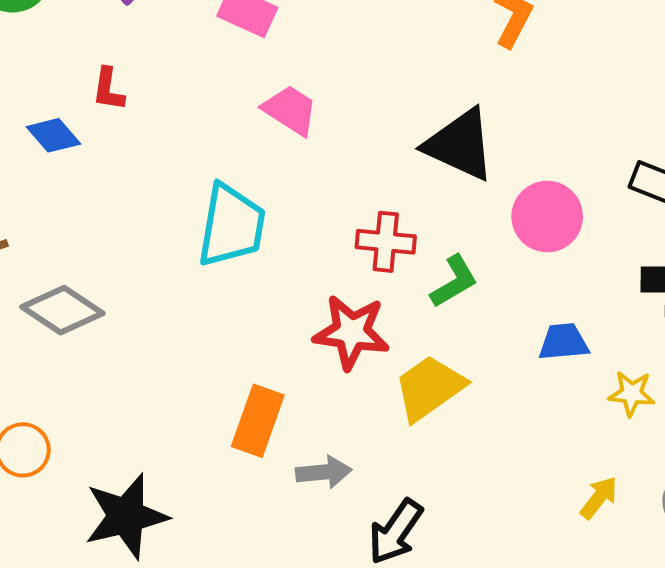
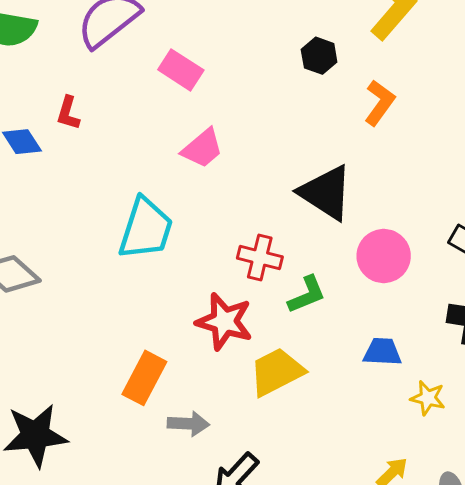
pink trapezoid: (290, 110) -> (202, 148), turned 99

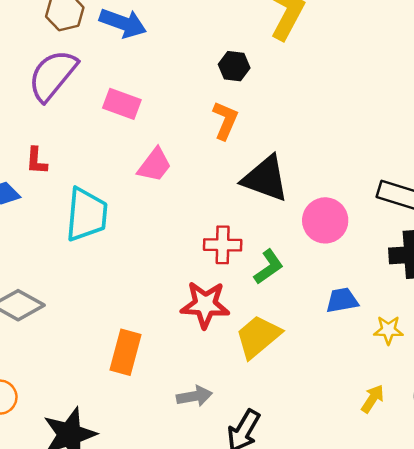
orange L-shape: (380, 103) -> (225, 120), moved
cyan trapezoid: (146, 229) -> (87, 215), moved
orange rectangle: (144, 378) -> (126, 352), moved

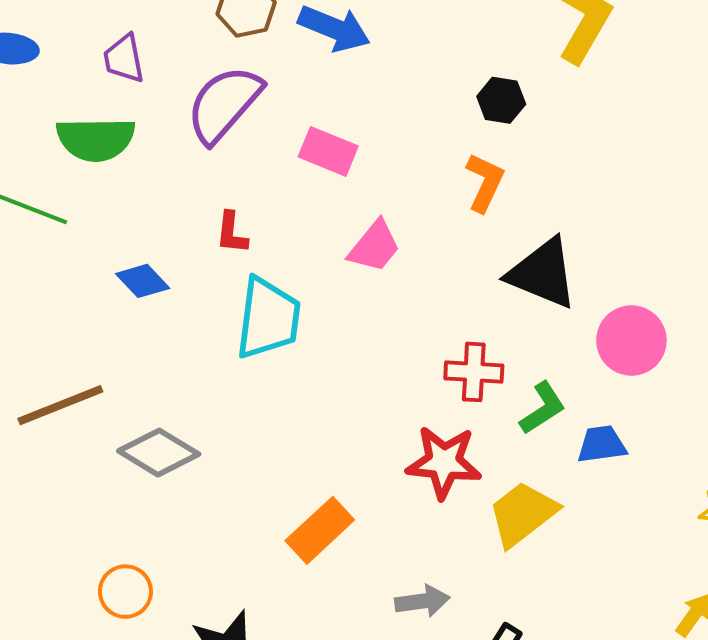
red L-shape: (36, 161) -> (232, 233), moved
blue trapezoid: (342, 300) -> (602, 444), moved
orange rectangle: (126, 352) -> (320, 530), turned 30

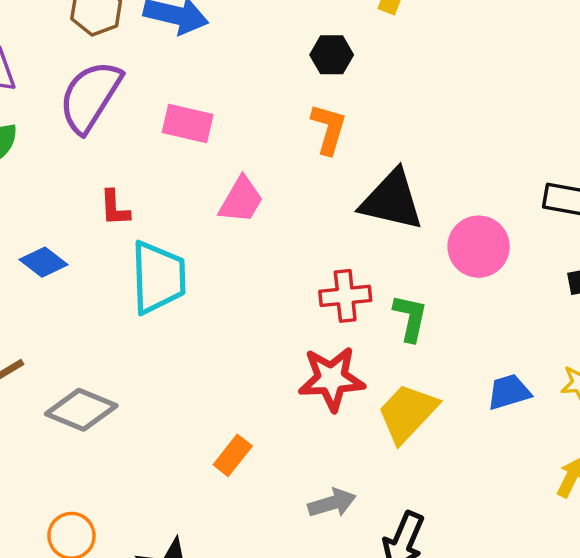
green L-shape: (543, 408) -> (410, 318), turned -36
blue trapezoid: (602, 444) -> (509, 392), moved
orange rectangle: (320, 530) -> (233, 455), size x0.7

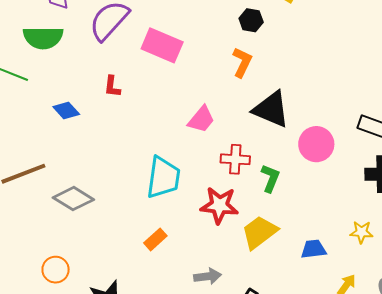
pink rectangle: (188, 123) -> (162, 45), size x1.4
pink trapezoid: (241, 200) -> (201, 119), moved
cyan trapezoid: (158, 277) -> (163, 177), moved
blue trapezoid: (509, 392) -> (313, 249), moved

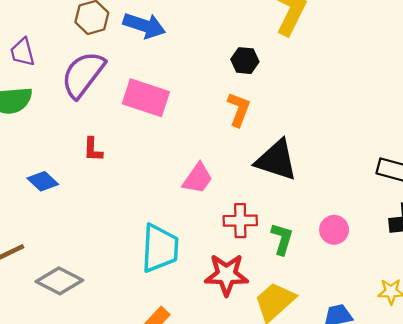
pink circle: (316, 144) -> (334, 230), moved, size x0.7

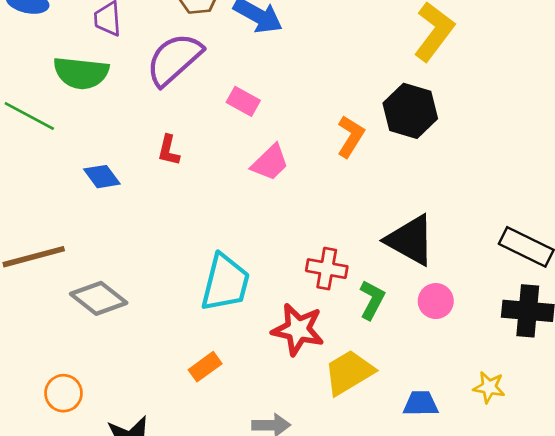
black hexagon: (245, 61) -> (410, 111), moved, size x1.6
pink rectangle: (146, 98) -> (243, 101), size x0.6
black triangle: (276, 160) -> (410, 240), moved
pink trapezoid: (198, 178) -> (270, 163), moved

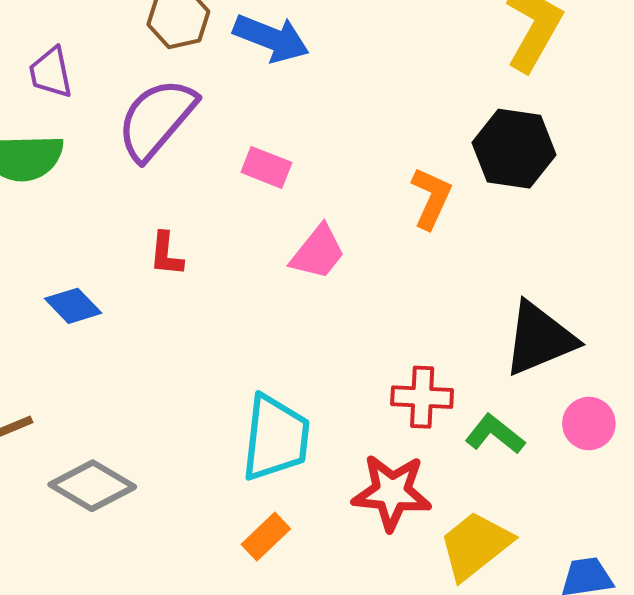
black triangle: (410, 240) -> (539, 339), turned -44
green L-shape: (372, 300) -> (495, 434), turned -72
orange rectangle: (205, 367) -> (266, 537), moved

